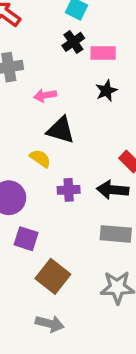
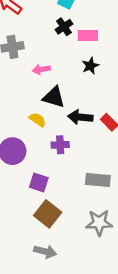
black arrow: (113, 190) -> (80, 117), moved
purple square: (26, 239) -> (39, 182), moved

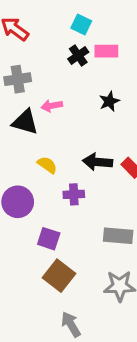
pink rectangle: (88, 36) -> (106, 51), moved
black triangle: (54, 97) -> (25, 122), moved
gray arrow: (45, 252) -> (71, 324), moved, turned -135

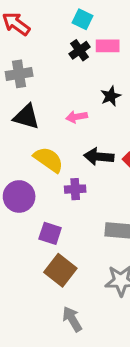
pink arrow: (52, 106) -> (77, 117), moved
yellow semicircle: (47, 165) -> (49, 160), size x1.5

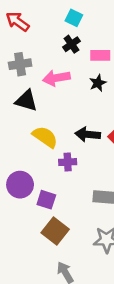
pink rectangle: (108, 46) -> (100, 55), moved
pink arrow: (77, 117) -> (56, 78), moved, size x1.5
purple circle: (19, 196) -> (20, 185), moved

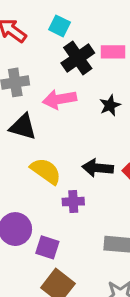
cyan square: (74, 18) -> (59, 26), moved
black cross: (71, 44) -> (78, 58), size x1.5
pink rectangle: (100, 55) -> (113, 52), moved

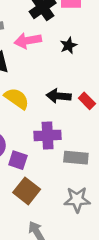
purple cross: (73, 202) -> (48, 135), moved, size x1.5

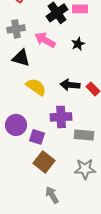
pink arrow: (28, 41) -> (45, 40), turned 40

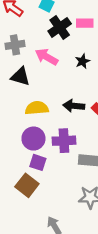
yellow semicircle: (36, 87) -> (37, 108), turned -40
purple circle: (16, 125) -> (33, 139), moved
brown square: (44, 162) -> (27, 185), moved

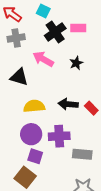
gray cross: (15, 45) -> (16, 38), moved

